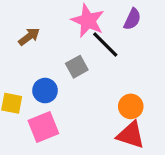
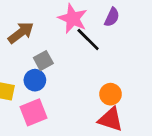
brown arrow: (29, 37) -> (21, 33), size x1.4
gray square: (77, 67) -> (43, 61), moved

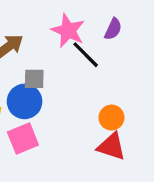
gray square: (43, 61) -> (34, 79), turned 30
blue circle: (35, 80) -> (25, 101), size x1.4

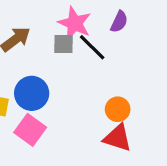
gray square: (34, 79) -> (63, 44), moved
pink square: (23, 138) -> (30, 130), turned -32

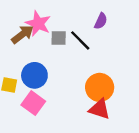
pink star: (75, 23) -> (38, 23), moved
orange circle: (118, 109) -> (100, 87), size x1.5

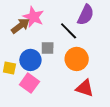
purple semicircle: (101, 21) -> (86, 15), size x1.5
gray square: (59, 38) -> (48, 48), moved
orange circle: (100, 87) -> (77, 59), moved

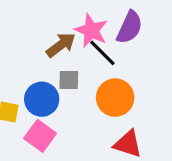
pink star: (33, 17) -> (91, 31), moved
brown arrow: (20, 26) -> (61, 45), moved

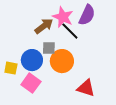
orange circle: (115, 98) -> (62, 61), moved

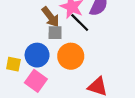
brown arrow: (44, 26) -> (51, 17), turned 90
gray square: (49, 48) -> (55, 33), moved

